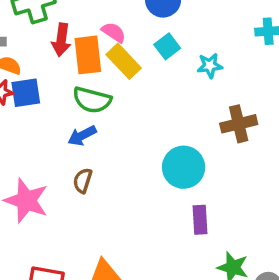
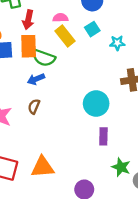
pink semicircle: (114, 32) -> (60, 18), turned -40
orange rectangle: (88, 55) -> (29, 46), moved

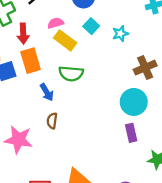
green semicircle: (44, 58) -> (71, 74), moved
blue arrow: (36, 79) -> (47, 92), turned -84
cyan circle: (96, 104) -> (134, 102), moved

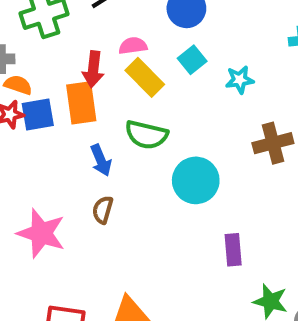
red arrow: (23, 34) -> (93, 69), moved
cyan circle: (134, 102) -> (196, 180), moved

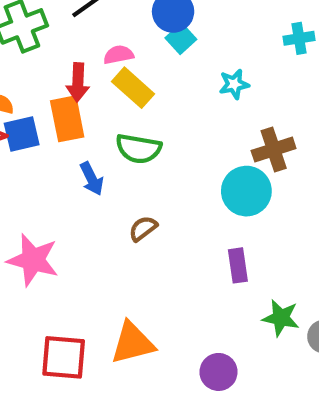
cyan square: (192, 60) -> (181, 39), moved
cyan circle: (196, 180) -> (246, 191), moved
brown semicircle: (103, 210) -> (143, 229), moved, turned 40

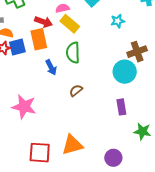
red arrow: (78, 82) -> (43, 22), turned -72
green semicircle: (139, 149) -> (73, 53), turned 80

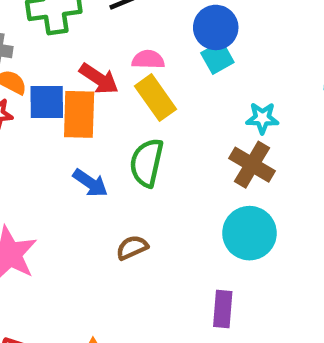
blue square: (17, 47) -> (47, 102), moved
brown cross: (137, 52) -> (252, 165), moved, turned 36
blue arrow: (51, 67) -> (90, 183), turned -42

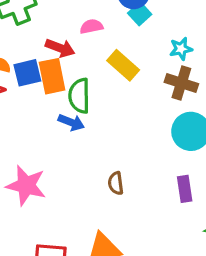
yellow rectangle: (155, 98) -> (123, 65), moved
green semicircle: (147, 163) -> (79, 96), moved
brown semicircle: (132, 248) -> (116, 183), moved, turned -60

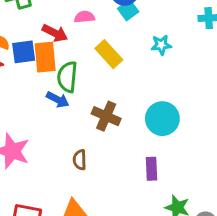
brown cross: (181, 83) -> (106, 116), moved
brown semicircle: (116, 183) -> (80, 160), moved

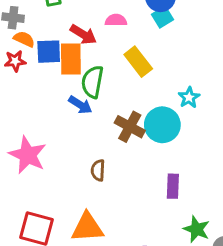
cyan star: (161, 45) -> (189, 97), moved, turned -30
cyan circle: (162, 119) -> (162, 125), moved

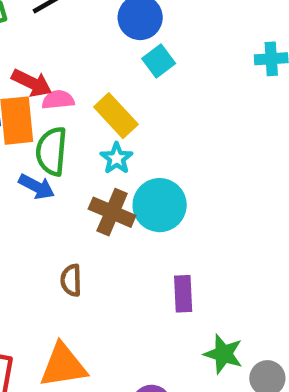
cyan square: (162, 17) -> (159, 61), moved
pink semicircle: (116, 20) -> (58, 100), moved
cyan star: (189, 97) -> (116, 158), moved

